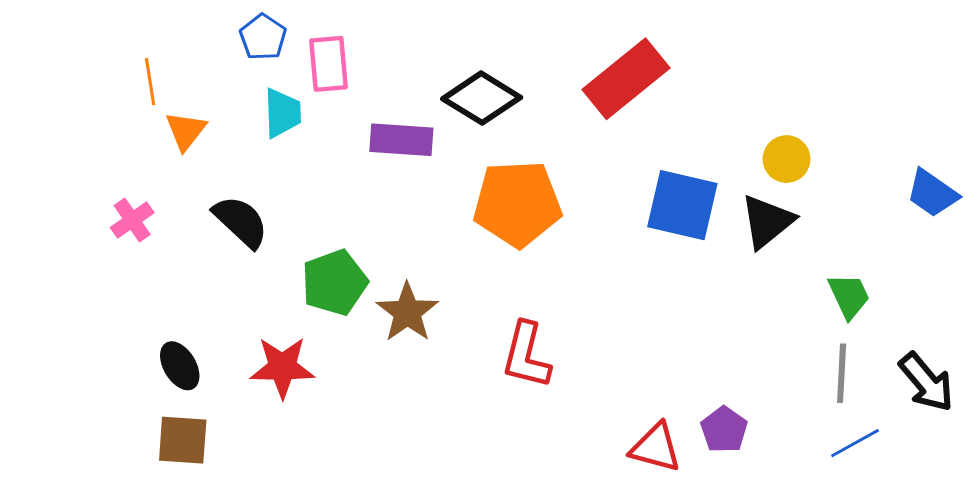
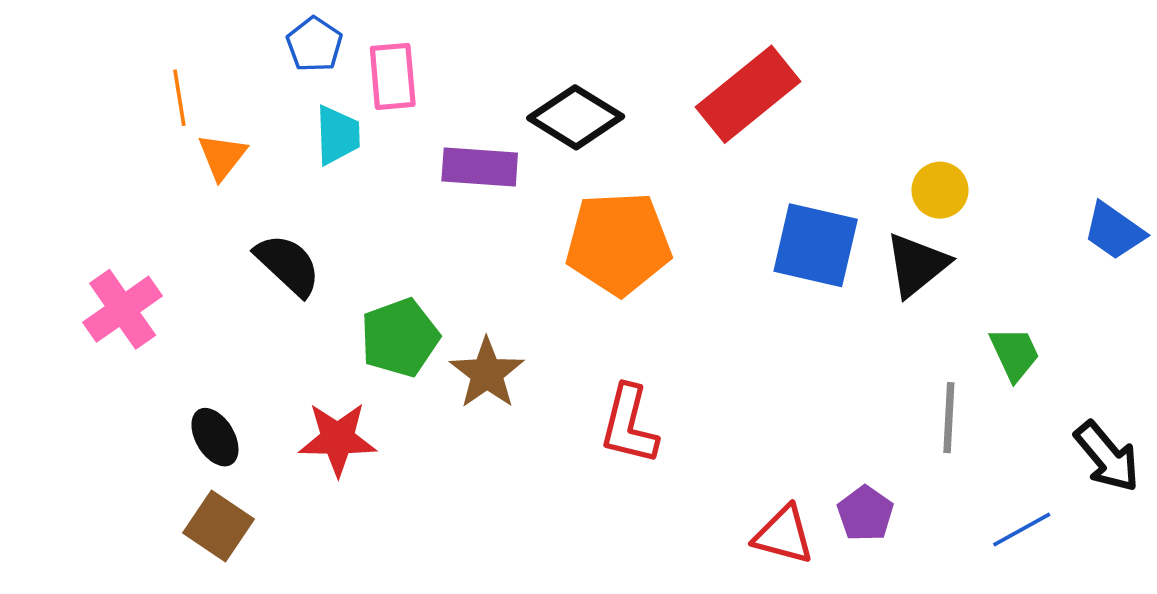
pink cross: (132, 220) -> (123, 309), moved, size x1.5
gray line: (842, 373) -> (949, 418), moved
brown square: (183, 440) -> (219, 526), turned 30

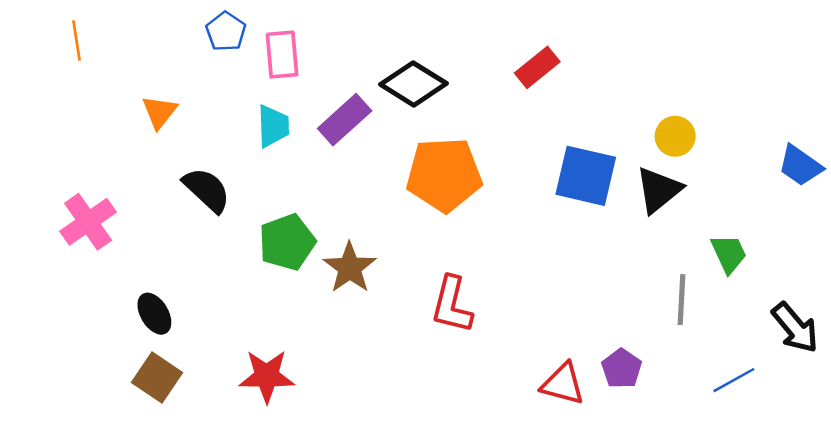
red rectangle: (748, 94) -> (537, 67), size x0.6
orange line: (179, 98) -> (77, 41), moved
cyan trapezoid: (338, 135) -> (273, 126), moved
purple rectangle: (480, 167) -> (345, 120), turned -46
red star: (338, 439) -> (267, 376), moved

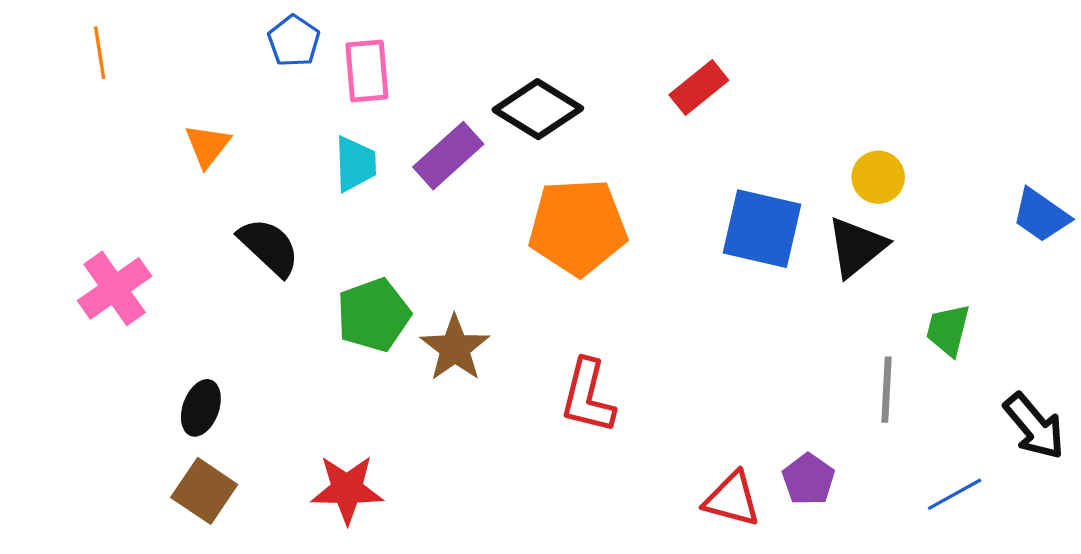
green trapezoid: (729, 254) -> (948, 330), turned -141
black ellipse: (154, 314) -> (201, 408), turned 51

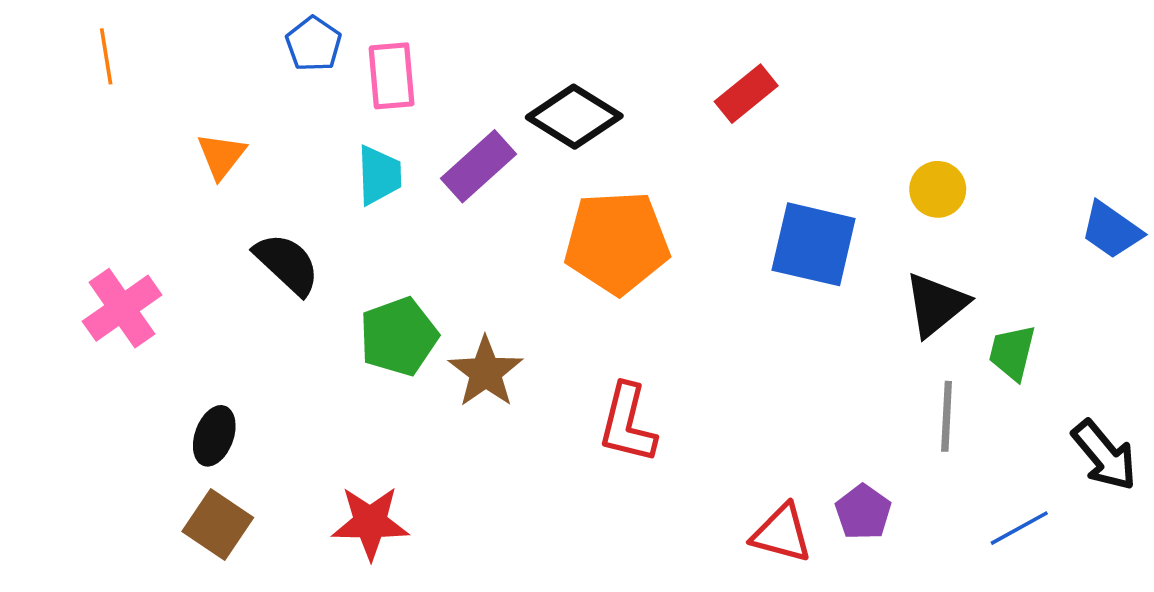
black triangle: (857, 247) -> (936, 305), moved

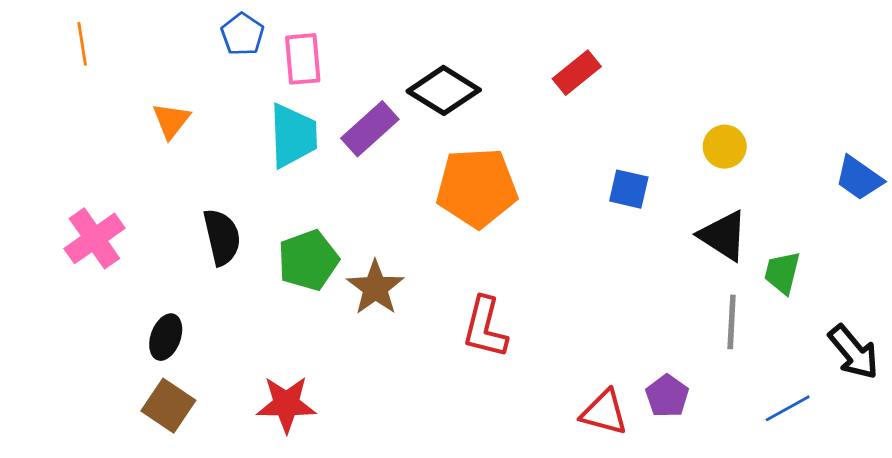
cyan trapezoid: (379, 175) -> (293, 136), size x1.4
blue square: (814, 244) -> (629, 189), size x0.6
black semicircle: (287, 264) -> (222, 237), moved, turned 34
black triangle: (936, 305) -> (723, 236), turned -48

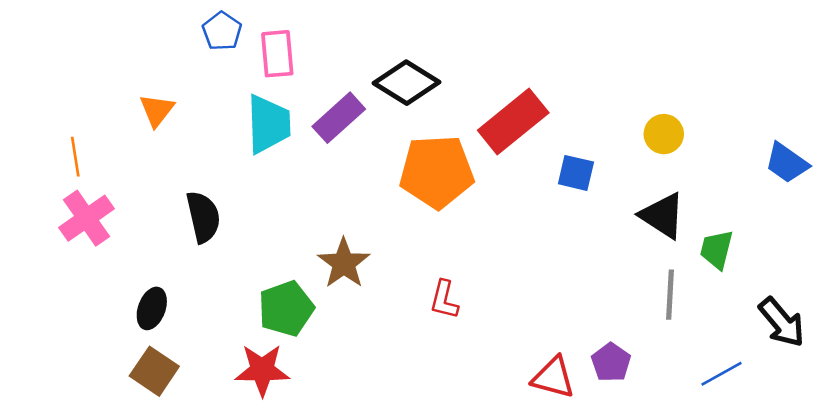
orange line: (82, 44) -> (75, 157), moved
red rectangle: (577, 73) -> (513, 121), moved, size x1.6
green pentagon: (308, 260) -> (286, 308), moved
red L-shape: (485, 327) -> (444, 300), size x0.7

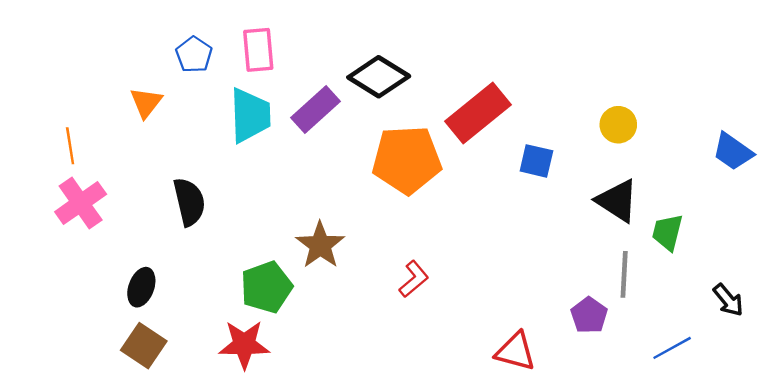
blue pentagon: (222, 31) -> (194, 55), moved
red L-shape: (444, 300) -> (414, 279), turned -144
black arrow: (782, 322) -> (728, 300), size x0.7
purple pentagon: (611, 362) -> (589, 315), moved

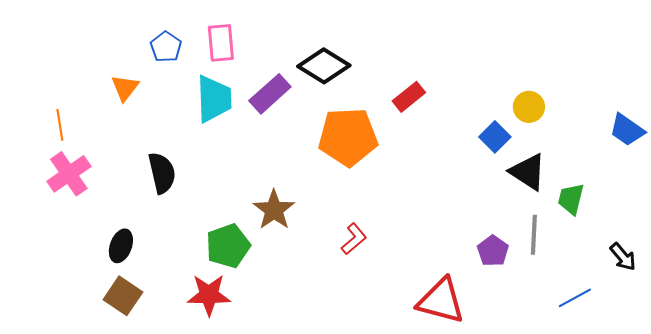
red rectangle: (478, 113) -> (409, 97), size x0.6
blue square: (536, 161) -> (495, 137), moved, turned 32
purple pentagon: (589, 315) -> (493, 251), moved
red triangle: (515, 351) -> (441, 301), size x1.4

